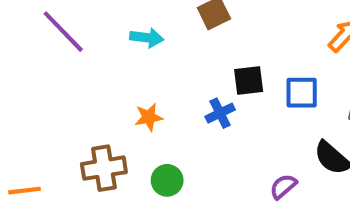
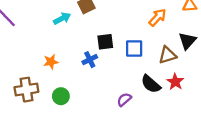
cyan arrow: (147, 38) -> (62, 18), moved, turned -35

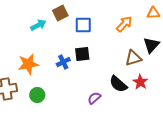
black square: (105, 42) -> (82, 54), moved
blue square: (134, 48) -> (83, 25), moved
orange star: (51, 62) -> (28, 64), size x1.5

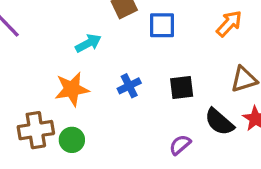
cyan arrow: (38, 25) -> (88, 43), moved
black square: (82, 54) -> (182, 87), moved
green circle: (37, 95) -> (72, 140), moved

